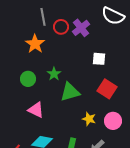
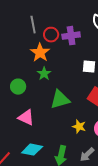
purple cross: (81, 28) -> (71, 36), turned 30
orange star: (35, 44) -> (40, 53), moved
green star: (54, 74) -> (44, 74), moved

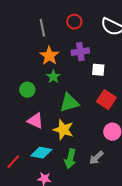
red circle: (51, 35) -> (74, 22), moved
purple cross: (71, 36) -> (80, 52), moved
yellow star: (79, 127) -> (63, 130), moved, size x1.5

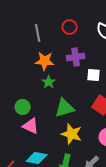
orange star: (49, 56) -> (45, 61), turned -30
green circle: (27, 90) -> (23, 107), moved
yellow star: (63, 130) -> (72, 134), moved

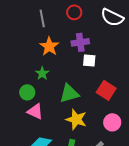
orange star: (45, 61) -> (49, 46), turned 30
white square: (94, 75) -> (89, 60), moved
green star: (49, 82) -> (42, 73), moved

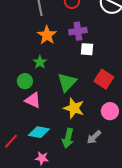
green triangle: (69, 93) -> (67, 82), turned -30

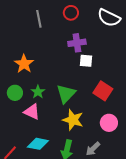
orange star: (47, 35) -> (24, 64), moved
green star: (40, 62) -> (38, 92), moved
green circle: (25, 81) -> (15, 93), moved

